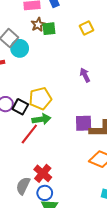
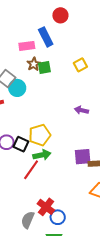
purple arrow: (85, 75) -> (81, 110), turned -48
blue circle: (45, 193) -> (58, 217), moved

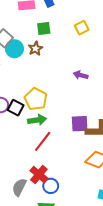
brown star: (34, 64) -> (36, 48), moved
yellow pentagon: (40, 135) -> (36, 99), turned -30
red line: (31, 170) -> (43, 141), moved

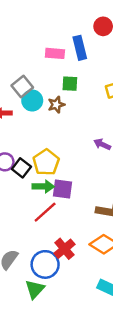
purple square: (80, 124) -> (63, 189), moved
red cross: (39, 175) -> (64, 249), moved
blue circle: (51, 186) -> (45, 264), size x1.5

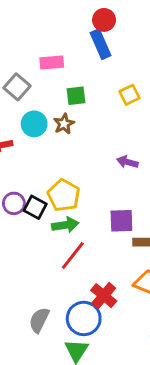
blue rectangle: (80, 48) -> (101, 44), moved
gray square: (22, 86) -> (17, 87), moved
purple square: (63, 189) -> (121, 221), moved

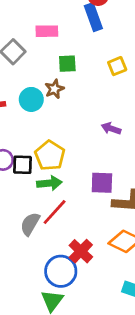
cyan circle: (34, 124) -> (31, 99), moved
black square: (35, 207) -> (22, 165), turned -30
gray semicircle: (39, 320) -> (30, 224), moved

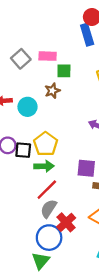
pink rectangle: (47, 31) -> (48, 56), moved
cyan circle: (31, 99) -> (27, 107), moved
gray semicircle: (30, 224) -> (49, 209), moved

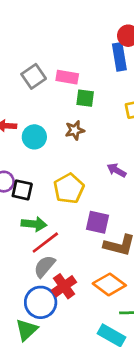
brown star: (52, 91) -> (75, 130), moved
yellow pentagon: (46, 144) -> (69, 188), moved
green arrow: (44, 166) -> (34, 224), moved

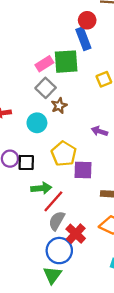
gray square: (34, 76) -> (46, 88), moved
pink rectangle: (67, 77) -> (44, 64), turned -30
green square: (85, 98) -> (66, 62), moved, size x1.6
cyan circle: (34, 137) -> (37, 123), moved
purple square: (98, 222) -> (83, 170), moved

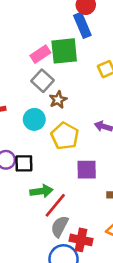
yellow pentagon: (64, 154) -> (65, 136), moved
red cross: (76, 234) -> (81, 240), turned -30

